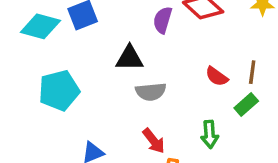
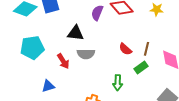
red arrow: (154, 141) -> (63, 61), moved

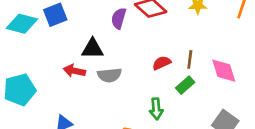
cyan pentagon: (32, 48) -> (20, 90), moved
red semicircle: (125, 49) -> (162, 63), turned 120
red arrow: (63, 61) -> (74, 71), moved, turned 140

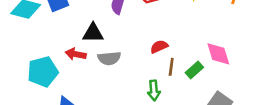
brown line: (190, 59) -> (171, 67), moved
green rectangle: (185, 85) -> (194, 70), moved
cyan pentagon: (20, 90) -> (43, 72), moved

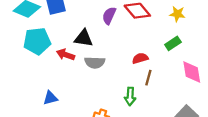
green rectangle: (194, 70) -> (173, 43), moved
cyan pentagon: (43, 72) -> (37, 41), moved

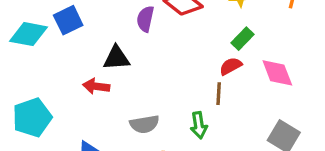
cyan pentagon: (37, 41) -> (32, 118), moved
red semicircle: (140, 58) -> (231, 66), moved
gray semicircle: (95, 62) -> (144, 124), moved

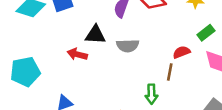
green rectangle: (243, 39) -> (206, 33), moved
gray semicircle: (144, 124) -> (128, 46), moved

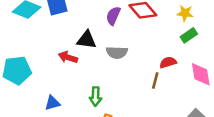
green rectangle: (206, 33) -> (189, 35), moved
green arrow: (151, 94) -> (95, 96), moved

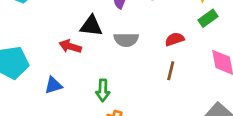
red semicircle: (168, 62) -> (175, 39), moved
blue triangle: (52, 103) -> (53, 85), moved

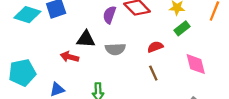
brown line: (171, 71) -> (153, 73), turned -35

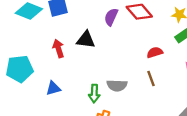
gray semicircle: (115, 49) -> (117, 85), moved
red arrow: (69, 57) -> (58, 49), moved, turned 54

